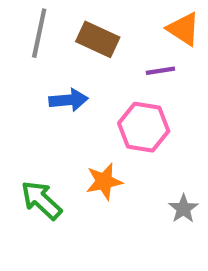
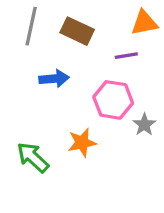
orange triangle: (183, 29) -> (144, 23), turned -44
gray star: (183, 209) -> (144, 125), moved

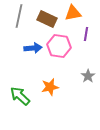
orange triangle: (144, 23) -> (73, 13), moved
purple line: (126, 56) -> (86, 34), moved, turned -72
pink hexagon: (113, 100) -> (59, 46), moved

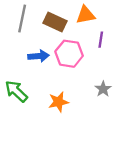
green arrow: (20, 96) -> (16, 91), moved

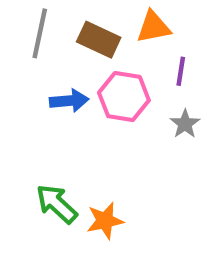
gray star: (103, 89) -> (185, 124), moved
green arrow: (16, 91) -> (57, 204), moved
orange star: (58, 102) -> (105, 221), moved

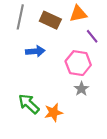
purple line: (181, 71) -> (92, 36), turned -48
pink hexagon: (124, 97) -> (78, 63), moved
gray star: (185, 124) -> (81, 89), moved

